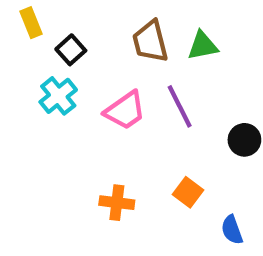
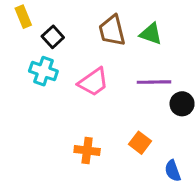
green triangle: (203, 46) -> (151, 34), turned 30
cyan cross: (58, 96) -> (43, 71), turned -32
purple line: (180, 106) -> (154, 82), moved, turned -64

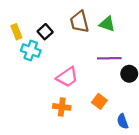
yellow rectangle: (23, 17) -> (16, 32), moved
black square: (53, 37) -> (45, 32), moved
pink trapezoid: (93, 82) -> (67, 77), moved

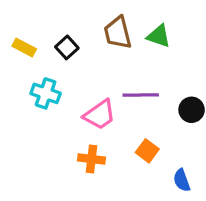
yellow rectangle: (16, 32) -> (24, 47), turned -40
cyan cross: (31, 51) -> (46, 93), moved
purple line: (109, 58) -> (141, 95), moved

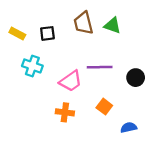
black square: (67, 47) -> (47, 33), turned 35
blue semicircle: (182, 180) -> (129, 127), turned 98

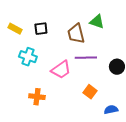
brown trapezoid: (83, 23) -> (76, 34), moved
orange cross: (65, 112) -> (37, 97), moved

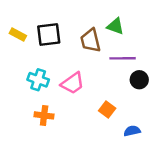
black square: (41, 29) -> (49, 35), size x1.5
cyan cross: (28, 57) -> (38, 80), moved
purple line: (86, 58) -> (123, 58), moved

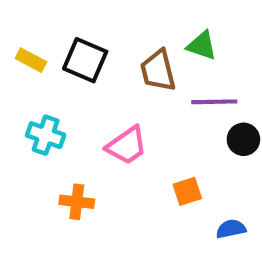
black square: (49, 35) -> (85, 60), turned 30
cyan cross: (38, 80) -> (46, 135), moved
orange square: (107, 109) -> (187, 191), turned 35

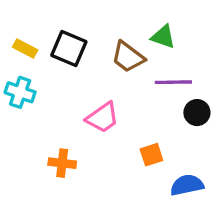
brown trapezoid: (158, 71) -> (128, 57), turned -39
cyan cross: (46, 135) -> (20, 92), moved
blue semicircle: (231, 229) -> (187, 185), size x1.4

